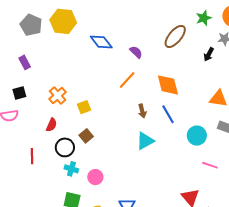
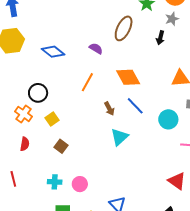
purple semicircle: (136, 52) -> (96, 49), moved
black circle: (65, 147) -> (38, 93), moved

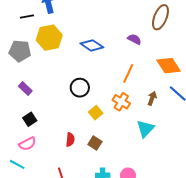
brown arrow: (109, 109) -> (152, 98), turned -128
orange cross: (24, 114) -> (121, 102), moved
cyan triangle: (119, 137) -> (145, 129), moved
brown square: (61, 146) -> (95, 143), moved

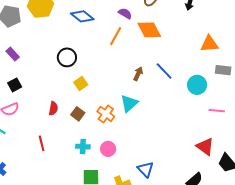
orange diamond: (169, 66) -> (149, 30), moved
orange line: (128, 73) -> (116, 36), moved
orange cross: (121, 102) -> (106, 114), moved

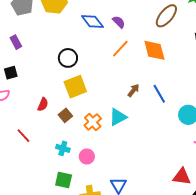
purple semicircle: (125, 13) -> (119, 22), moved
yellow square: (81, 84) -> (75, 87), size x1.6
red line: (42, 143) -> (23, 136), turned -42
red triangle: (205, 146) -> (182, 177), turned -42

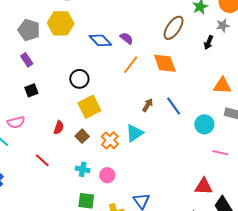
purple rectangle: (16, 42) -> (27, 60), moved
black square: (11, 73) -> (31, 90), moved

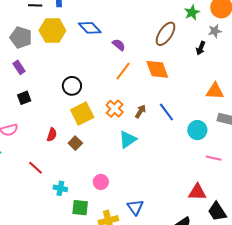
blue diamond: (100, 40) -> (90, 28), moved
orange cross: (110, 140) -> (115, 109), moved
cyan cross: (83, 169) -> (60, 188), moved

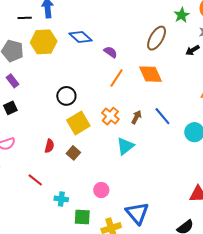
black arrow: (201, 48) -> (193, 50), turned 40
black square: (24, 98) -> (10, 108), moved
blue triangle: (135, 207) -> (137, 213), size x1.4

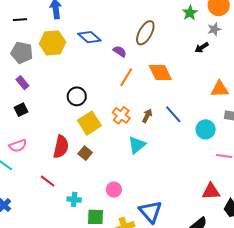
black line: (25, 18) -> (20, 20), moved
brown ellipse: (157, 38) -> (145, 33), moved
red semicircle: (49, 146) -> (61, 147), size x1.6

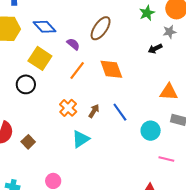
yellow square: (89, 123) -> (40, 58), moved, turned -30

